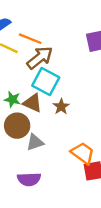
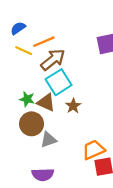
orange line: (30, 39) -> (44, 42), turned -45
cyan square: (46, 82) -> (59, 82), turned 30
orange trapezoid: (83, 153) -> (93, 150), turned -60

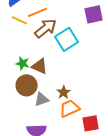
cyan square: (59, 82) -> (67, 39), moved
brown star: (73, 106) -> (64, 92), moved
orange trapezoid: (93, 150) -> (70, 108), moved

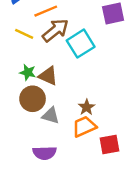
yellow line: (20, 20) -> (24, 34), moved
brown star: (64, 92) -> (87, 107), moved
gray triangle: (42, 99) -> (51, 116), turned 35

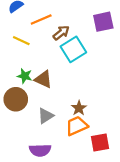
brown arrow: (55, 30) -> (61, 33), moved, size x0.7
brown circle: (33, 99) -> (16, 99), moved
gray triangle: (51, 116) -> (46, 116), turned -49

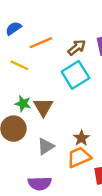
brown arrow: (61, 33) -> (77, 47), moved
brown triangle: (43, 79) -> (43, 107), turned 36

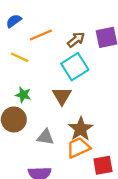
brown triangle: (43, 107) -> (62, 96), moved
brown star: (81, 138) -> (81, 129), size x1.5
gray triangle: (46, 146) -> (45, 137), turned 42

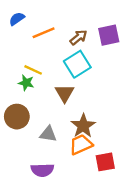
yellow line: (20, 57) -> (33, 70), moved
green star: (23, 95) -> (26, 83), moved

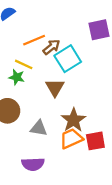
orange line: (44, 33) -> (34, 40), moved
brown arrow: (78, 37) -> (51, 47), moved
red square: (105, 162) -> (95, 141), moved

